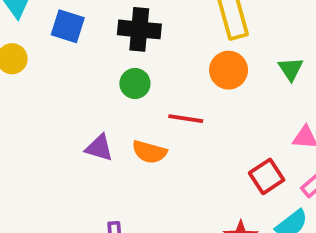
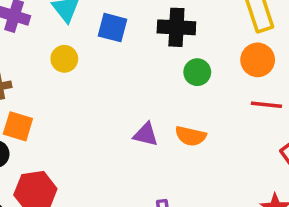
green circle: (135, 83) -> (197, 72), moved
red line: (186, 119) -> (266, 105), moved

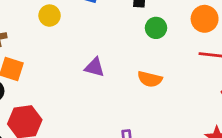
purple triangle: (146, 134) -> (95, 67), moved

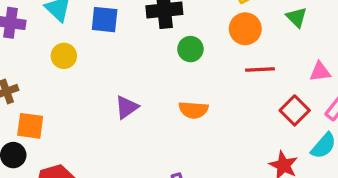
purple triangle: (95, 67) -> (127, 107), turned -40

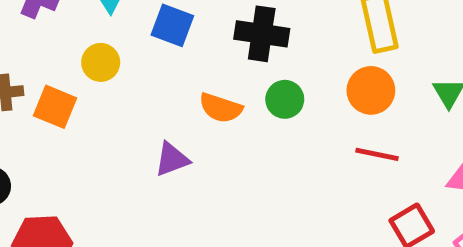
orange semicircle: (193, 110) -> (221, 108), moved
orange square: (30, 126) -> (55, 107), moved

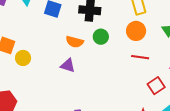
yellow circle: (101, 62) -> (23, 58), moved
purple triangle: (172, 159) -> (68, 66), moved, turned 42

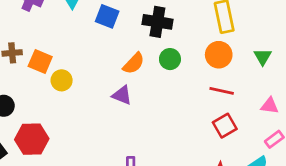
orange semicircle: (75, 42) -> (134, 63), turned -66
red square: (156, 86) -> (225, 126), moved

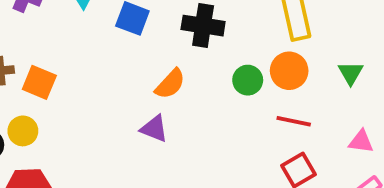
green circle: (170, 59) -> (248, 80), moved
yellow circle: (62, 80) -> (23, 131), moved

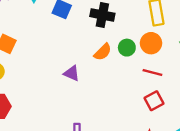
orange semicircle: (170, 84) -> (103, 52), moved

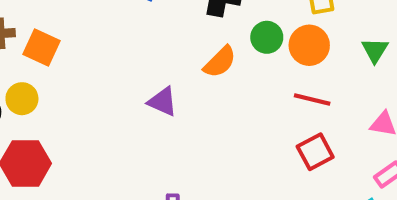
green circle: (127, 48) -> (267, 37), moved

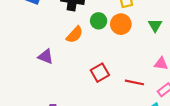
red line: (312, 100) -> (134, 82), moved
red square: (315, 152) -> (100, 73), moved

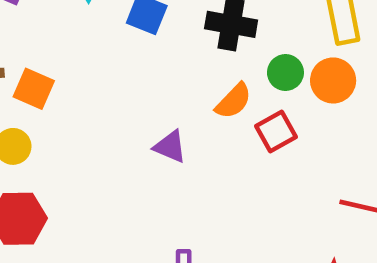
red square: (100, 73) -> (276, 132), moved

